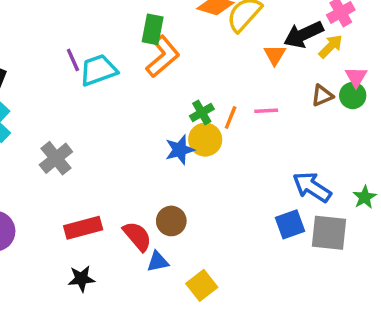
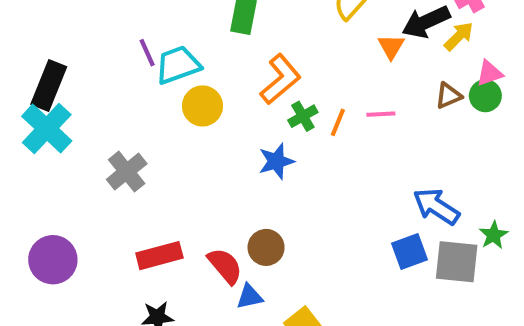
orange L-shape: (163, 57) -> (280, 79), moved
pink triangle: (356, 77) -> (489, 73), turned 40
yellow circle: (205, 140) -> (202, 106), moved
green star: (365, 197) -> (494, 235), moved

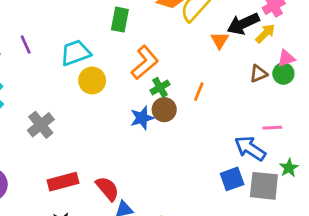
purple line: (147, 53) -> (26, 44), moved
pink line: (381, 114) -> (272, 128), moved
orange line: (338, 122) -> (199, 92), moved
brown circle: (266, 247) -> (164, 110), moved

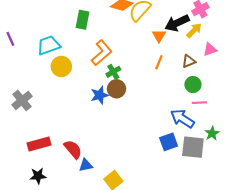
green circle: (283, 74) -> (193, 85), moved
orange line: (199, 92) -> (159, 62), moved

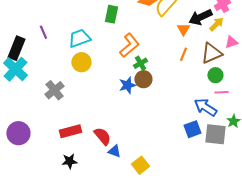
brown triangle: (189, 61) -> (211, 53), size x1.6
yellow circle: (61, 66) -> (81, 62), moved
blue triangle: (86, 165) -> (114, 151), turned 32

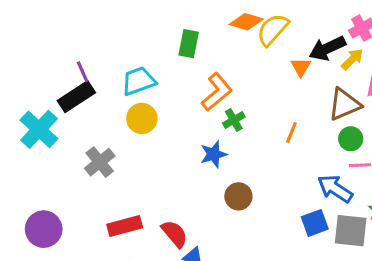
black rectangle: (16, 48) -> (76, 97), moved, turned 35
orange line: (183, 54) -> (291, 132), moved
brown circle: (143, 79) -> (238, 196), moved

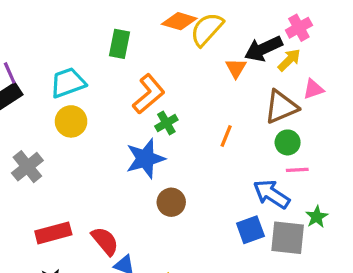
blue star: (214, 154) -> (145, 159), size x1.4

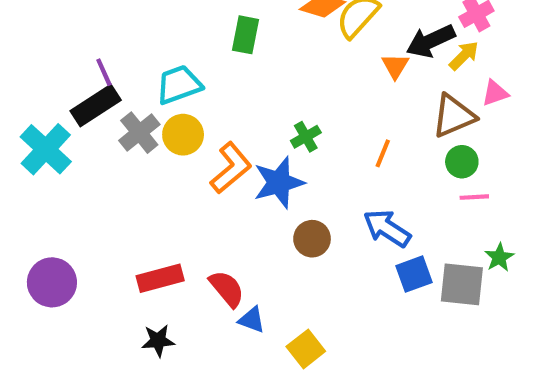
orange L-shape: (149, 94) -> (231, 168), moved
gray cross: (27, 167) -> (139, 133), moved
blue arrow: (271, 194) -> (387, 228), moved

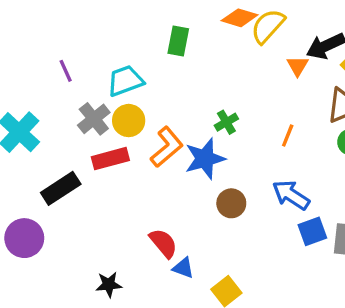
black rectangle: (96, 106) -> (61, 188), moved
red rectangle: (160, 278) -> (110, 159), moved

